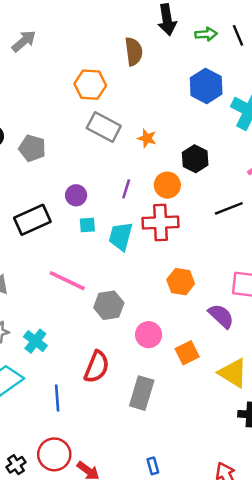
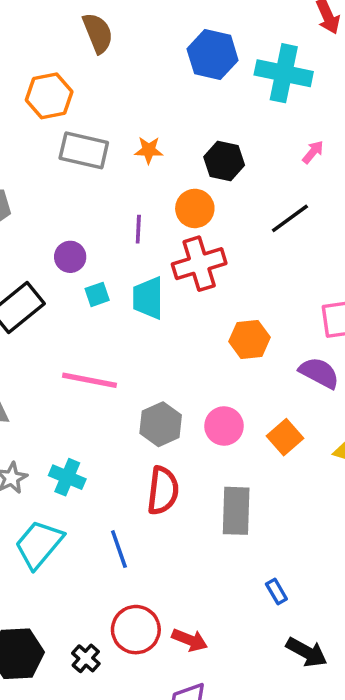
gray hexagon: (109, 305) -> (161, 424), moved
blue rectangle: (153, 466) -> (276, 592), moved

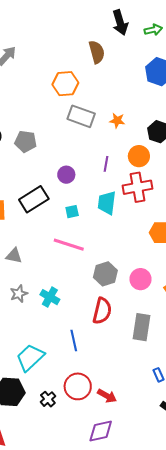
cyan square: (97, 294) -> (72, 212), moved
cyan trapezoid: (39, 544) -> (30, 357), moved

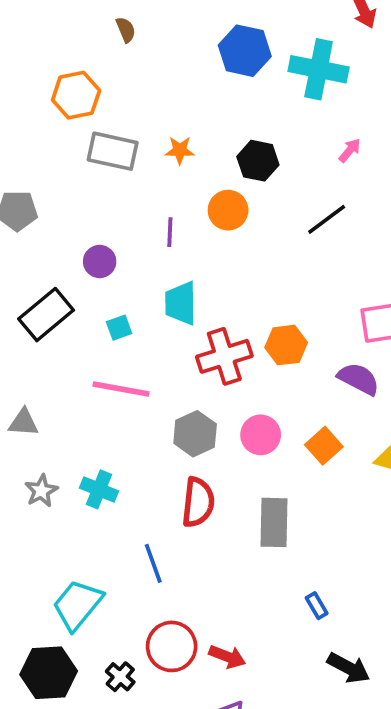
brown semicircle: (97, 52) -> (126, 30), size x0.6
red cross: (138, 187) -> (224, 356), moved

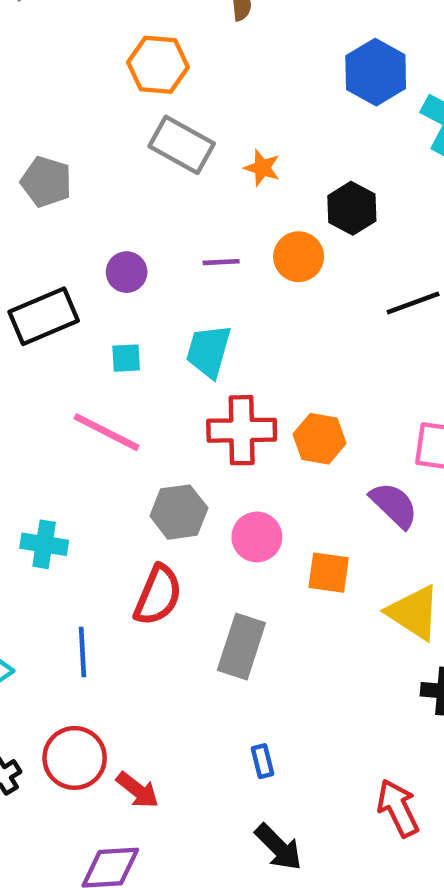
purple line: (170, 232) -> (221, 262), turned 68
orange square: (324, 446) -> (329, 573), turned 33
cyan cross: (99, 489) -> (44, 544), turned -30

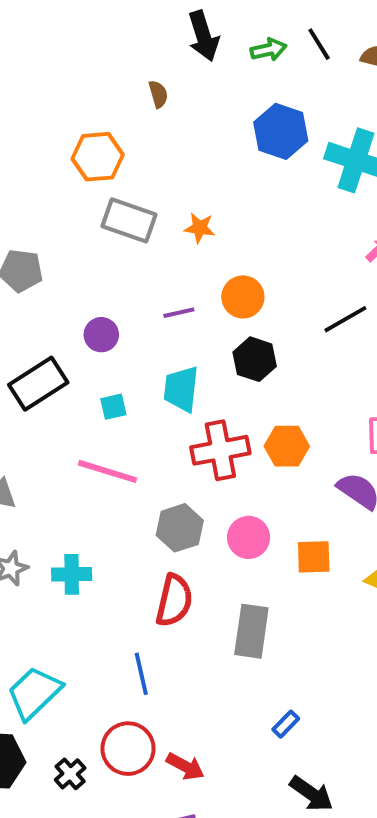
black hexagon: (352, 208) -> (255, 359), moved
blue line: (82, 652) -> (141, 674), moved
blue rectangle: (263, 761) -> (286, 724), turned 68

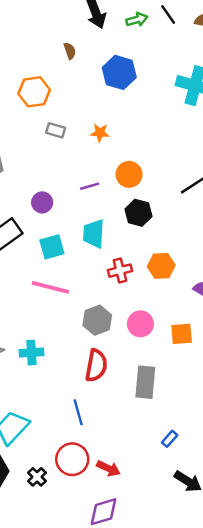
blue hexagon: (281, 131) -> (119, 72), moved
gray rectangle: (129, 220) -> (56, 130), size x0.6
cyan square: (113, 407) -> (52, 247), size x1.5
red cross: (220, 450) -> (120, 271), size x0.7

